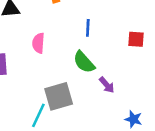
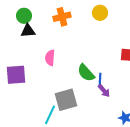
blue line: (88, 28) -> (100, 80), moved

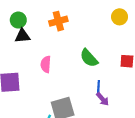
yellow circle: (100, 13) -> (120, 17), moved
green semicircle: (86, 73) -> (89, 58), moved

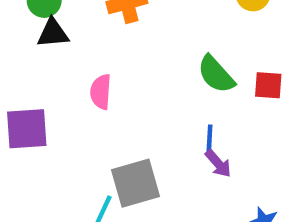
green semicircle: (89, 58) -> (216, 74), moved

